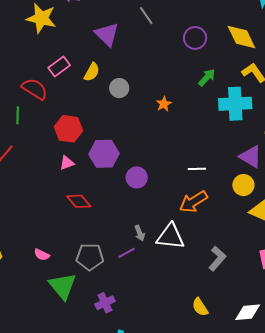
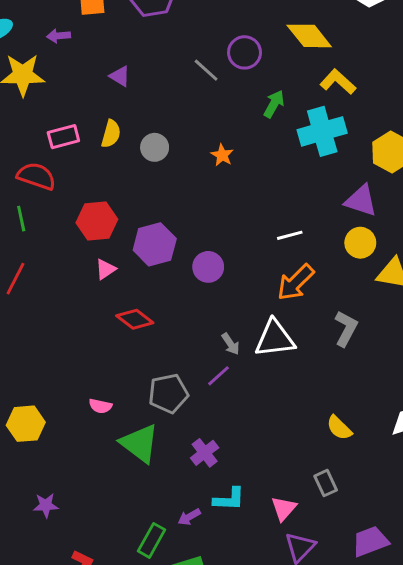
gray line: (146, 16) -> (206, 70), moved
purple triangle: (107, 34) -> (120, 76), size x0.6
pink rectangle: (59, 66) -> (63, 137), turned 35
gray L-shape: (217, 259) -> (346, 328), moved

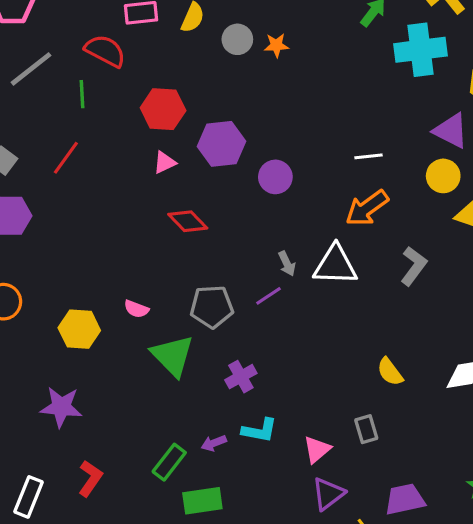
orange star: (222, 155) -> (276, 45), moved, turned 30
yellow hexagon: (26, 424) -> (79, 329), moved
purple star: (46, 505) -> (61, 407), size x1.5

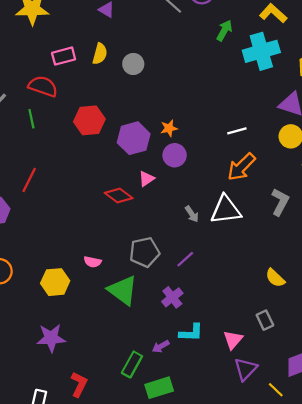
orange star: (276, 45) -> (169, 128), moved
red line: (66, 158) -> (29, 180), moved
pink triangle: (165, 162) -> (146, 179), moved
purple line: (269, 296) -> (185, 259), moved

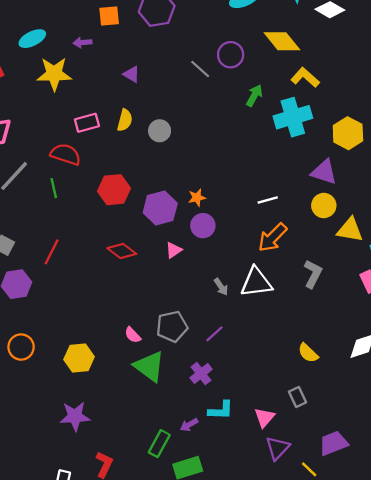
red diamond: (119, 195) -> (122, 251), moved
pink semicircle: (93, 262) -> (133, 335), moved, turned 35

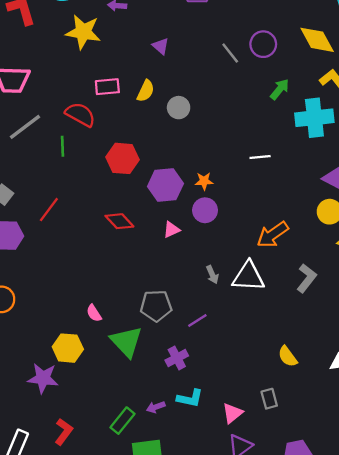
white line: (268, 200) -> (260, 157), moved
pink semicircle: (133, 335) -> (94, 313), moved
yellow hexagon: (79, 358) -> (68, 348), moved

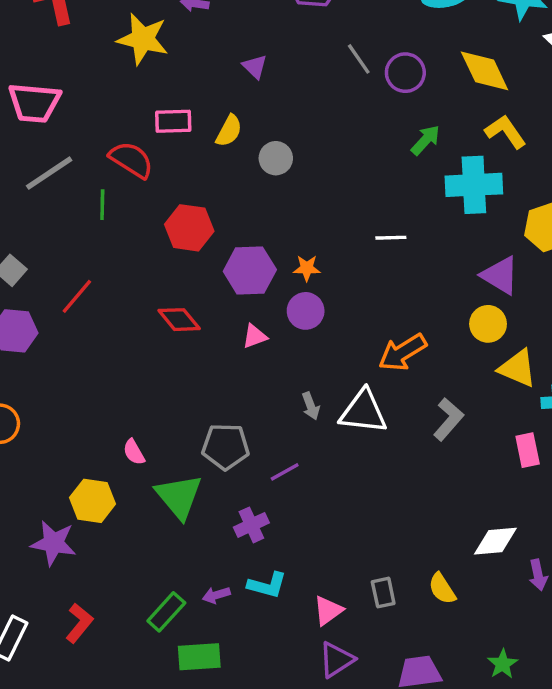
gray line: (230, 53) -> (359, 59), moved
yellow semicircle: (288, 356) -> (442, 589), moved

